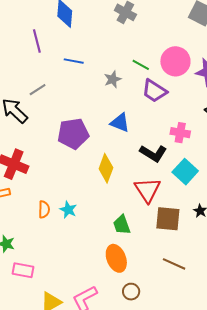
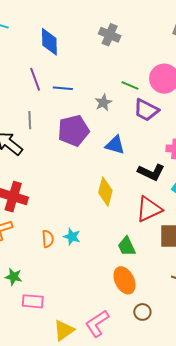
purple line: (37, 41) -> (35, 79), moved
gray line: (38, 90) -> (30, 120), turned -54
purple pentagon: (73, 134) -> (73, 131), moved
red triangle: (147, 190) -> (149, 209), turned 44

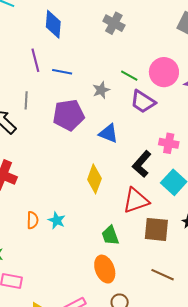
black L-shape: (151, 172) -> (142, 164), turned 100

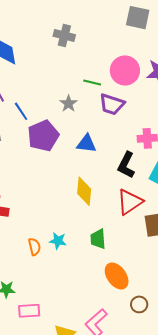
blue line: (62, 72) -> (21, 111), moved, turned 60
green trapezoid: (110, 235) -> (98, 239), moved, turned 30

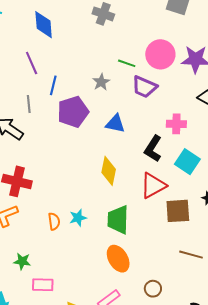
blue line: (21, 111) -> (53, 85), turned 42
green trapezoid: (98, 239) -> (118, 220), size x1.4
cyan star: (58, 241) -> (78, 218), turned -30
orange ellipse: (117, 276) -> (118, 259), moved

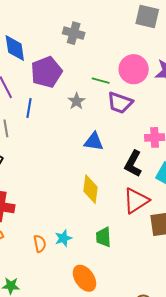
purple pentagon: (73, 112) -> (46, 72), moved
green trapezoid: (118, 220) -> (103, 237), size x0.7
orange ellipse: (118, 259) -> (84, 278), moved

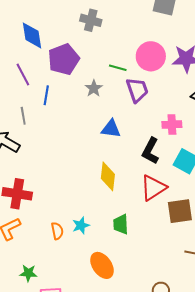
purple trapezoid: (120, 103) -> (137, 90), turned -128

